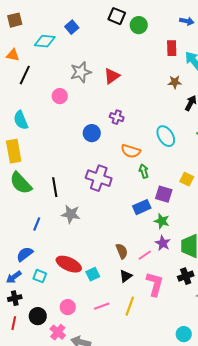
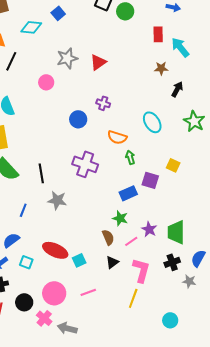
green star: (162, 221) -> (120, 218), moved
yellow line: (130, 306) -> (133, 298), moved
pink circle: (68, 307) -> (54, 293), size x1.5

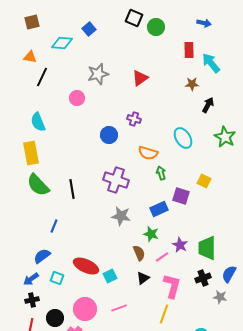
red triangle: (98, 62) -> (140, 78), moved
gray star: (57, 200) -> (121, 216), moved

